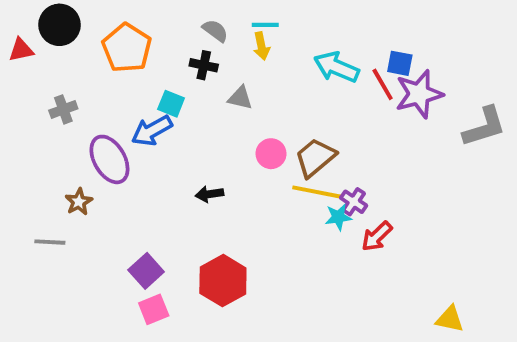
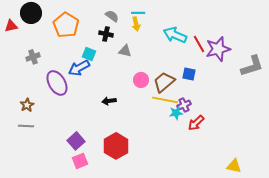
blue square: (400, 63) -> (189, 74), moved
brown star: (79, 202) -> (27, 105), moved
purple cross: (354, 202) -> (184, 105), turned 32

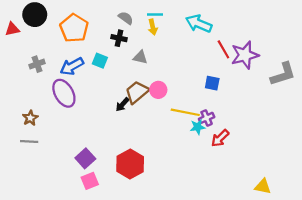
cyan arrow: (175, 35) -> (199, 24), moved
blue arrow: (79, 68) -> (72, 66), moved
brown trapezoid: (164, 82) -> (137, 92), moved
black arrow: (109, 101) -> (122, 104), moved, turned -40

